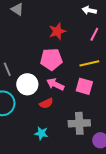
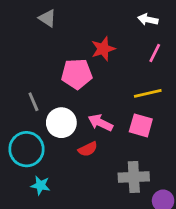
pink pentagon: (51, 59) -> (77, 74), moved
cyan star: (41, 133) -> (40, 185), moved

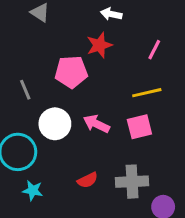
white arrow: (148, 20) -> (111, 14), moved
gray line: (33, 102) -> (25, 90), moved
pink square: (141, 125) -> (139, 127), turned -30
red semicircle: (88, 149) -> (88, 180), moved

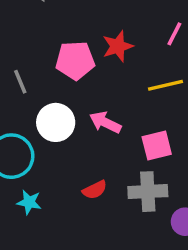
red star: (99, 45) -> (118, 46), moved
pink square: (139, 127) -> (157, 145), moved

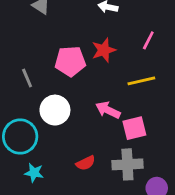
pink arrow: (105, 122) -> (108, 110), moved

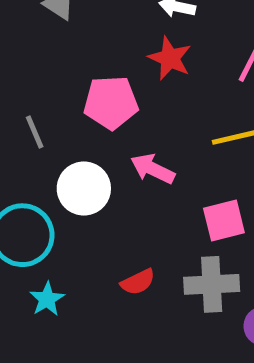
red star: (104, 50) -> (170, 58), moved, turned -30
pink arrow: (108, 110) -> (153, 169), moved
cyan star: (34, 173) -> (47, 299), turned 30

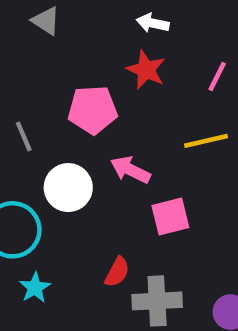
pink square: (224, 220) -> (170, 216), moved
red semicircle: (138, 282) -> (117, 272), turned -36
gray cross: (212, 284) -> (157, 301), moved

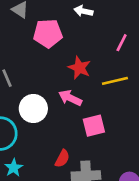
red star: (146, 70) -> (79, 68), moved
pink pentagon: (93, 110) -> (48, 33), moved

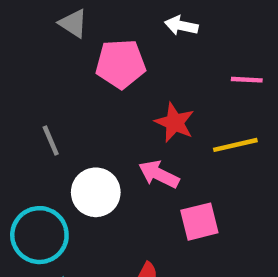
pink line: (122, 43) -> (247, 80), turned 66

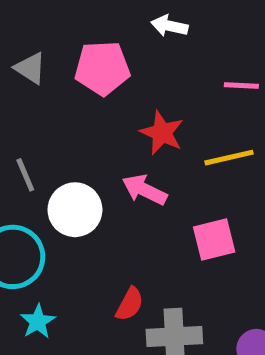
gray triangle: (73, 23) -> (30, 68), moved
gray line: (51, 140) -> (25, 175), moved
pink square: (199, 222) -> (214, 240), moved

